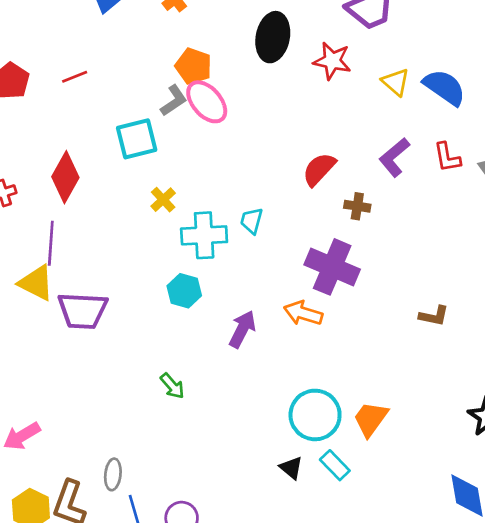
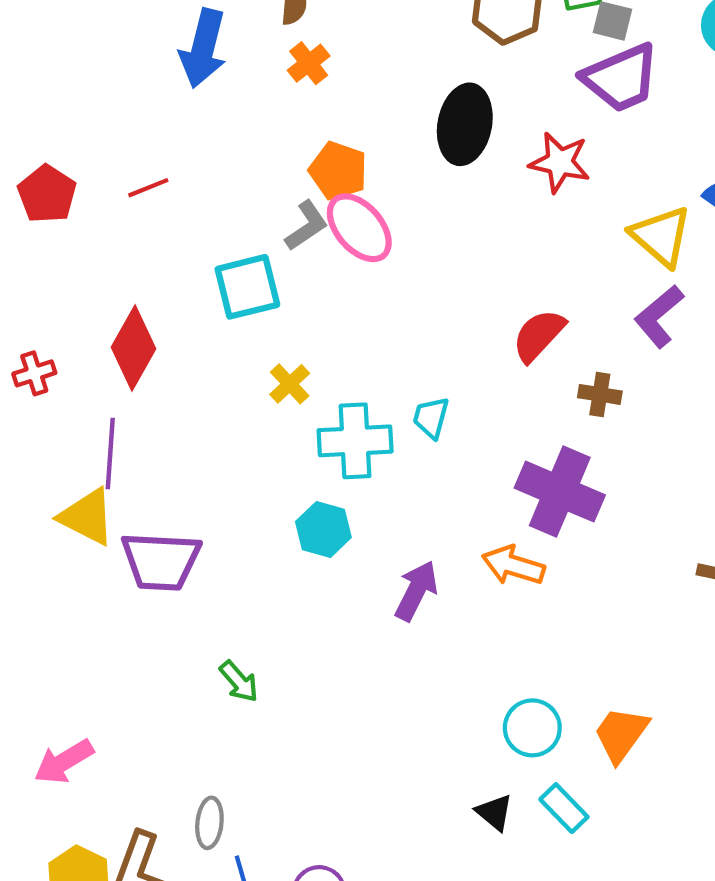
yellow triangle: (396, 82) -> (661, 236), moved, size x1.4
green arrow: (172, 386) -> (239, 681), moved
cyan circle: (315, 415) -> (532, 728), size x0.7

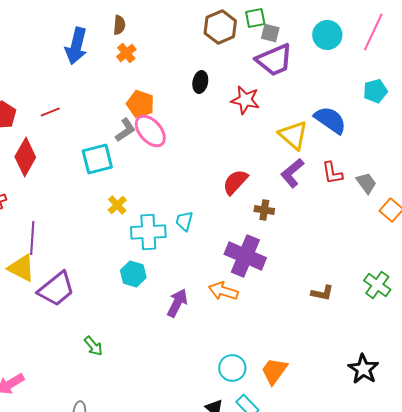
black ellipse: (465, 124) -> (200, 82), size x0.6
red diamond: (133, 348) -> (25, 157), moved
purple trapezoid: (161, 561) -> (56, 289), turned -42

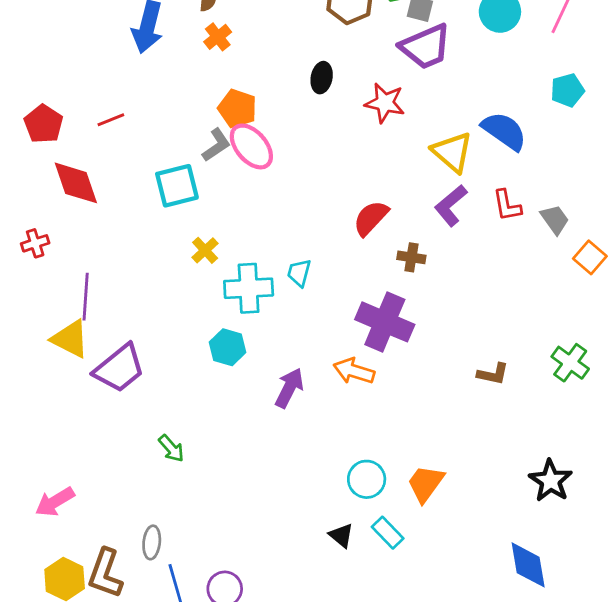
red diamond: (25, 157) -> (76, 183), turned -48

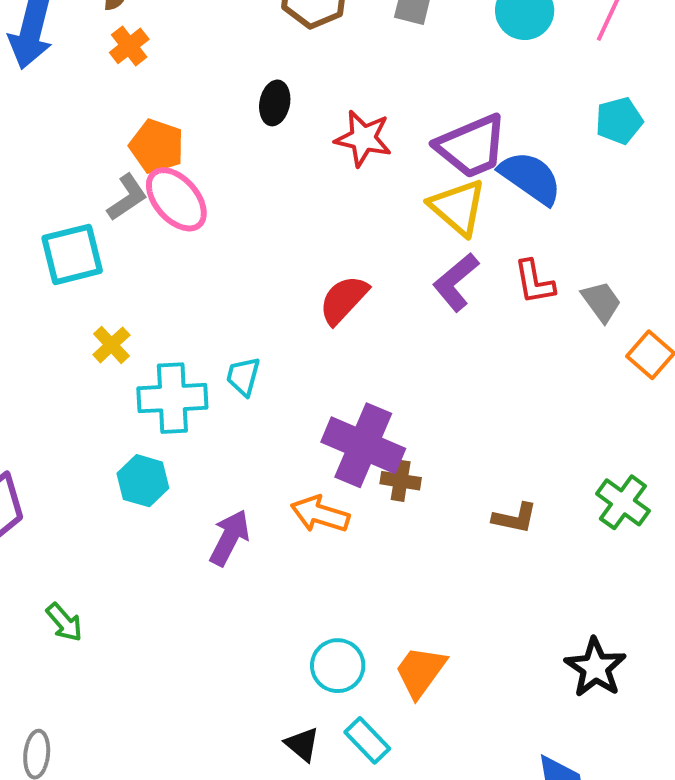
purple trapezoid: (426, 47) -> (471, 146), moved
brown cross: (411, 257) -> (401, 481), moved

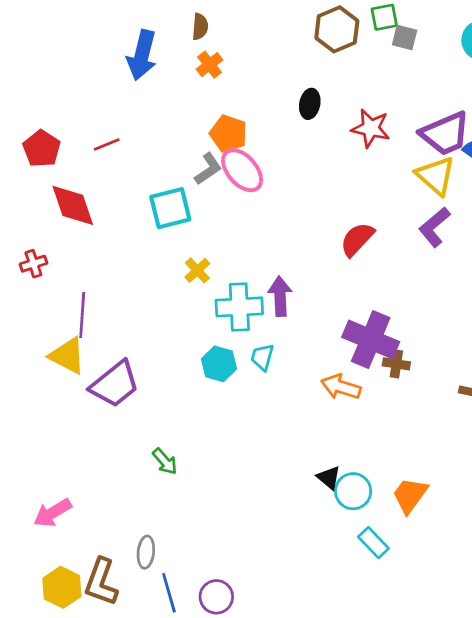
cyan trapezoid: (243, 376) -> (262, 357), moved
purple arrow: (229, 538) -> (280, 296), moved, turned -30
black triangle: (302, 744) -> (329, 478), moved

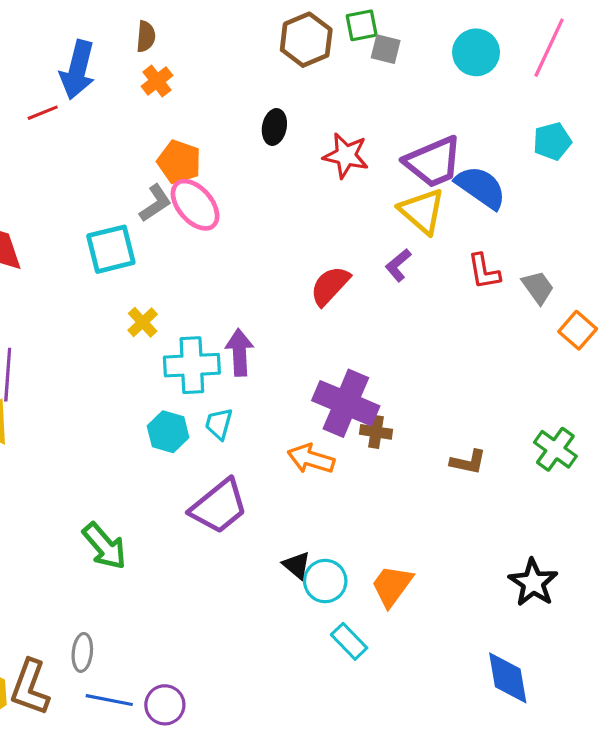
red line: (107, 144) -> (43, 113), moved
purple L-shape: (434, 227) -> (398, 265), moved, size x0.7
purple trapezoid: (115, 384) -> (219, 506), moved
green arrow: (165, 461) -> (105, 546), size x1.5
blue line: (169, 593) -> (109, 700), turned -63

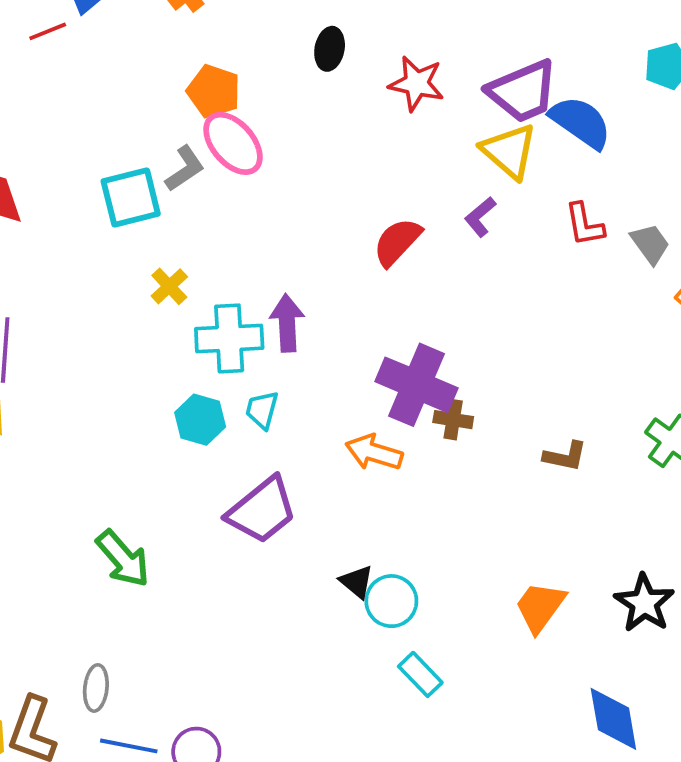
gray L-shape: (155, 203) -> (185, 169), moved
orange trapezoid: (392, 586) -> (540, 607), moved

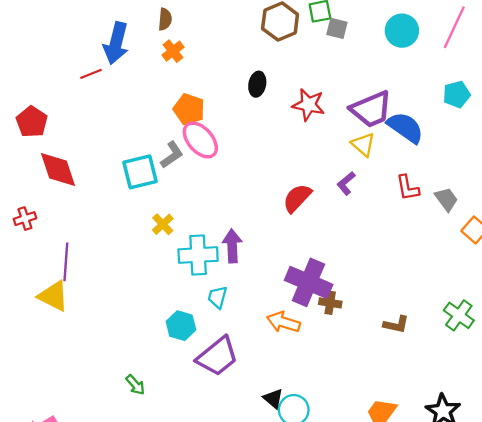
yellow triangle: (509, 151) -> (363, 145), size x0.7
cyan hexagon: (200, 420) -> (181, 326), moved
green arrow: (123, 559) -> (135, 385), size x0.6

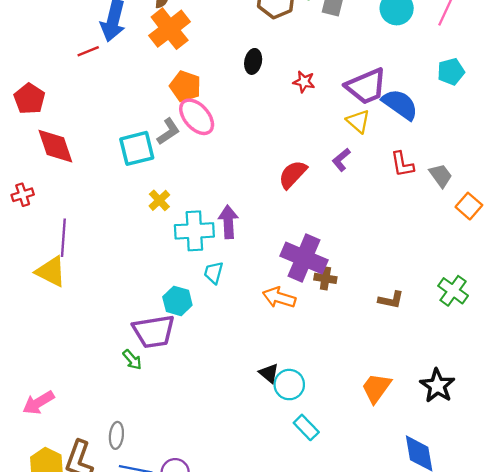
orange cross: (173, 51) -> (170, 29), size x1.8
red star: (309, 105) -> (304, 82), size x0.7
purple trapezoid: (217, 356) -> (154, 331), moved, turned 30

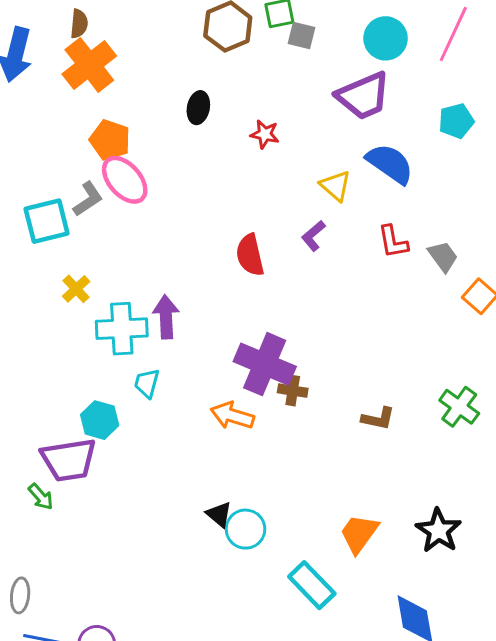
purple trapezoid: (366, 86) -> (363, 96), moved
red semicircle: (293, 174) -> (250, 255), turned -56
cyan rectangle: (306, 427) -> (312, 585), moved, size x1.4

